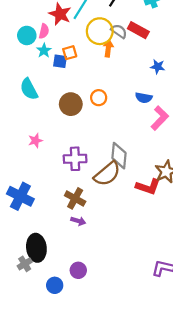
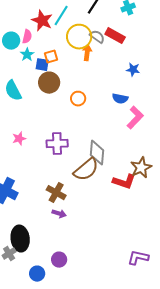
brown circle: (71, 104) -> (49, 83), moved
purple cross: (75, 159) -> (57, 144), moved

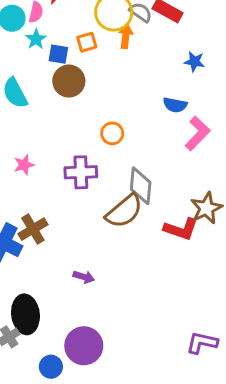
orange square: (51, 57) -> (87, 42), moved
orange circle: (78, 99) -> (112, 133), moved
brown cross: (56, 193) -> (33, 229), moved, turned 30
purple circle: (59, 260) -> (84, 346), size x1.6

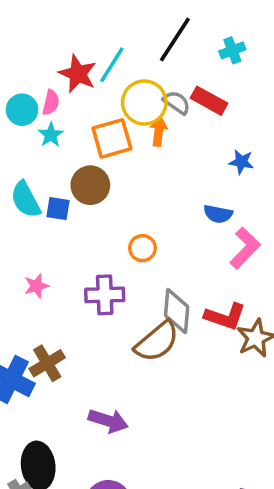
orange square: (87, 42) -> (112, 138), size x1.6
blue square: (58, 54) -> (58, 209), moved
red L-shape: (181, 229) -> (225, 316), moved
purple arrow: (84, 277) -> (108, 421), size x1.5

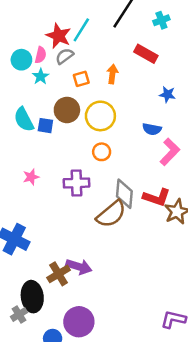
yellow circle: (144, 102) -> (100, 116), moved
gray semicircle: (177, 102) -> (65, 56), moved, turned -72
orange square: (112, 138) -> (81, 79), size x0.6
brown cross: (47, 363) -> (59, 274), moved

